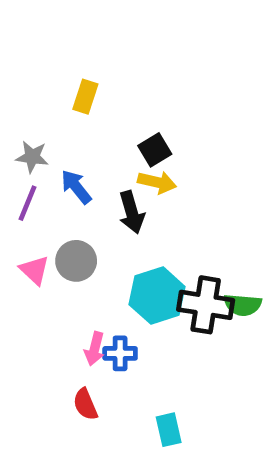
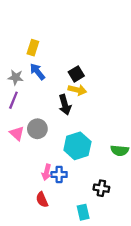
yellow rectangle: (85, 97) -> (33, 48), moved
blue arrow: (76, 187) -> (37, 72), moved
black cross: (206, 305) -> (101, 188), moved, size x0.6

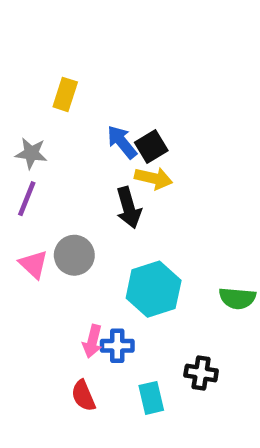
blue arrow: (37, 72) -> (122, 142), moved
cyan rectangle: (83, 212) -> (151, 398), moved

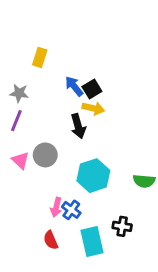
blue cross: (117, 346) -> (71, 210), turned 36
cyan rectangle: (151, 398) -> (92, 241), size x1.5

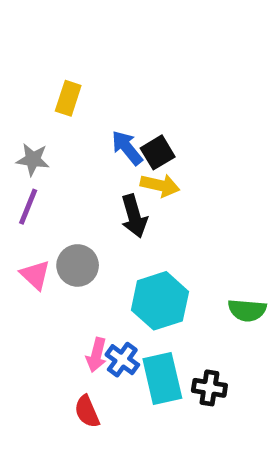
cyan rectangle: (92, 241) -> (162, 378), moved

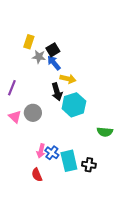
black square: (158, 152) -> (53, 50), moved
gray star: (33, 160) -> (39, 57), moved
cyan hexagon: (160, 301) -> (74, 105), moved

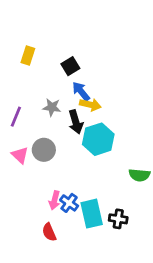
yellow rectangle: (29, 42) -> (28, 56), moved
gray star: (39, 57) -> (52, 107), moved
blue arrow: (54, 63) -> (81, 91), moved

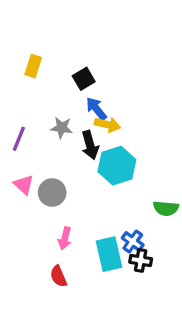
gray circle: (44, 150) -> (52, 193), moved
blue cross: (69, 203) -> (133, 241), moved

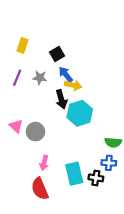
gray star: (62, 128) -> (40, 78), moved
purple line: (19, 139) -> (17, 78), moved
blue cross: (133, 241) -> (109, 163), moved, turned -32
red semicircle: (58, 276) -> (40, 189), size x1.5

